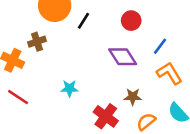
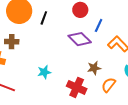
brown cross: (37, 42) -> (12, 42), turned 32
blue line: (160, 46) -> (99, 25), moved

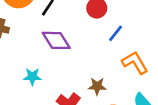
purple diamond: (80, 39) -> (56, 40), moved

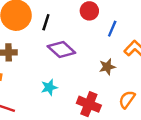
brown star: (97, 86) -> (107, 67), moved

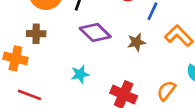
brown star: (107, 67) -> (136, 42), moved

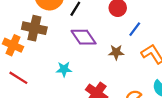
brown cross: (36, 34) -> (34, 28), size x1.5

